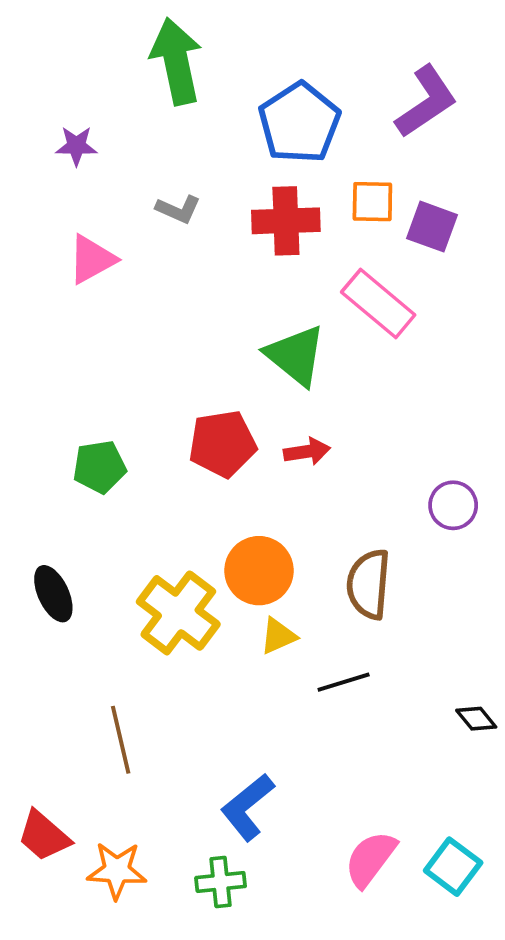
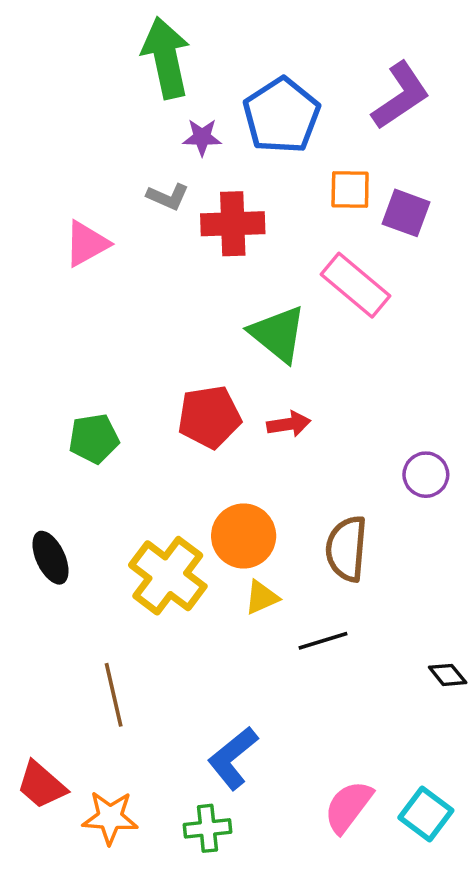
purple star: (76, 146) -> (202, 137), moved
red cross: (286, 221) -> (233, 224), moved

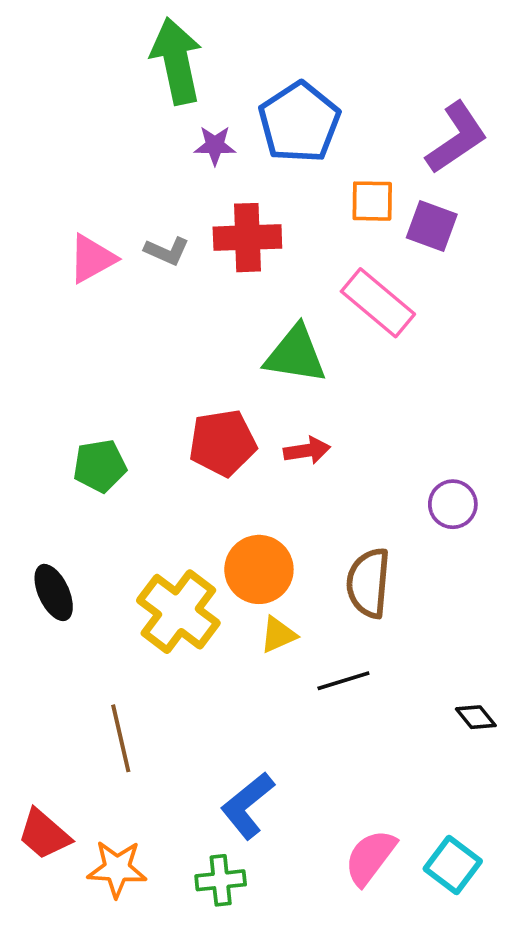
purple L-shape: (401, 96) -> (457, 138), moved
gray L-shape: (168, 197) -> (167, 251), moved
green triangle: (278, 334) -> (295, 355), turned -30

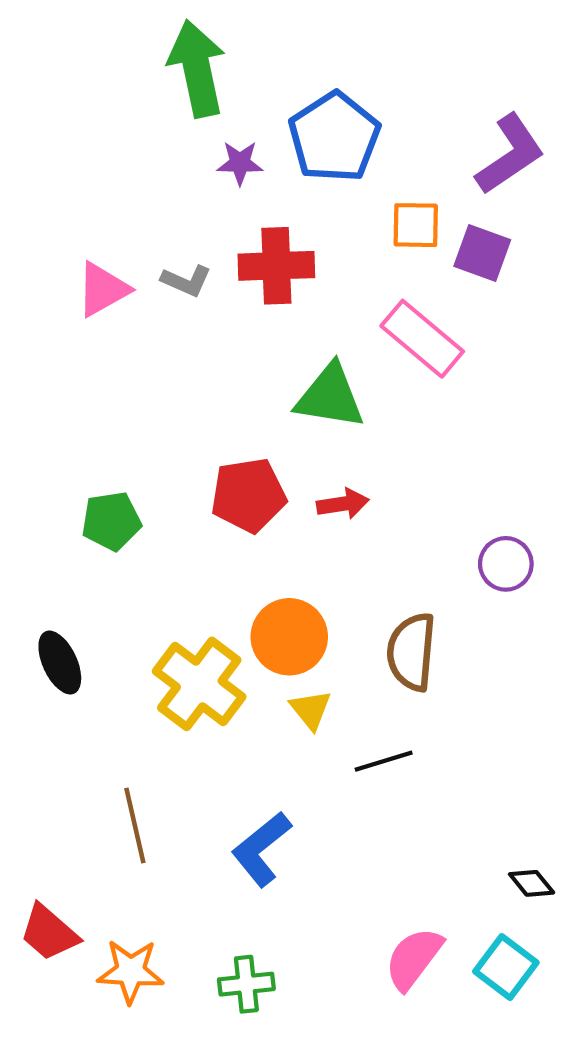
yellow triangle: (278, 635) -> (311, 710), turned -45
black diamond: (476, 717) -> (532, 883), moved
blue L-shape: (247, 805) -> (261, 849), moved

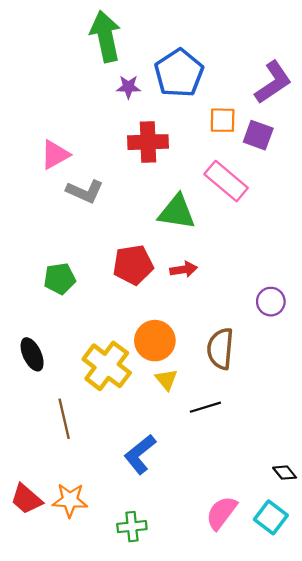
gray L-shape: (186, 281) -> (85, 191), moved, size x1.4
brown line: (135, 825) -> (64, 419), moved
orange star: (131, 971) -> (70, 500), moved

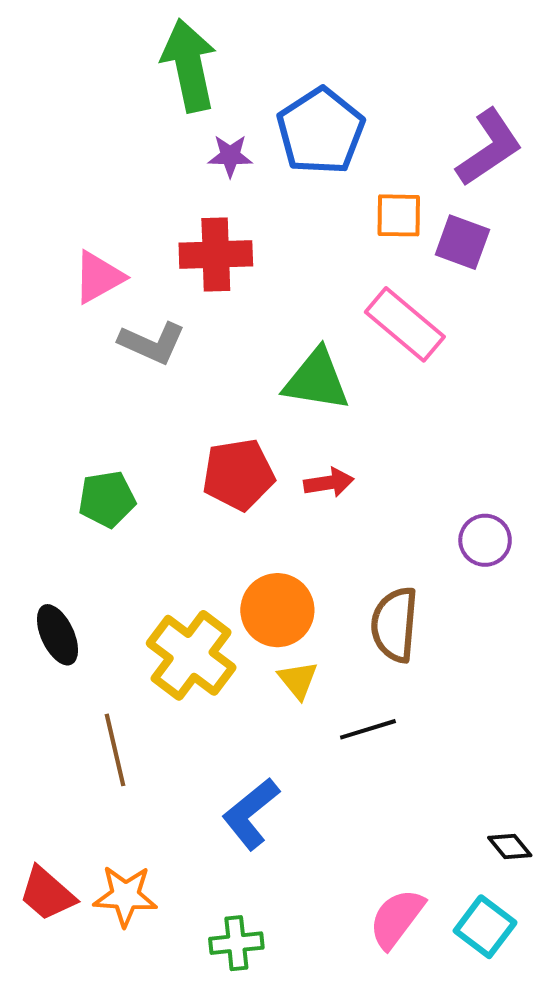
red cross: (148, 142) -> (216, 255), moved

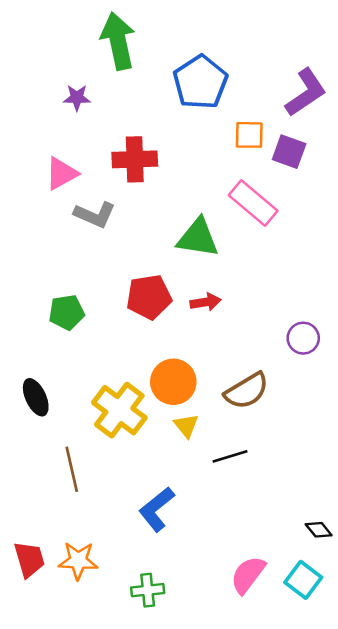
purple star: (230, 156) -> (77, 98), moved
brown semicircle: (395, 625) -> (247, 391), turned -126
red trapezoid: (47, 894) -> (29, 559), turned -147

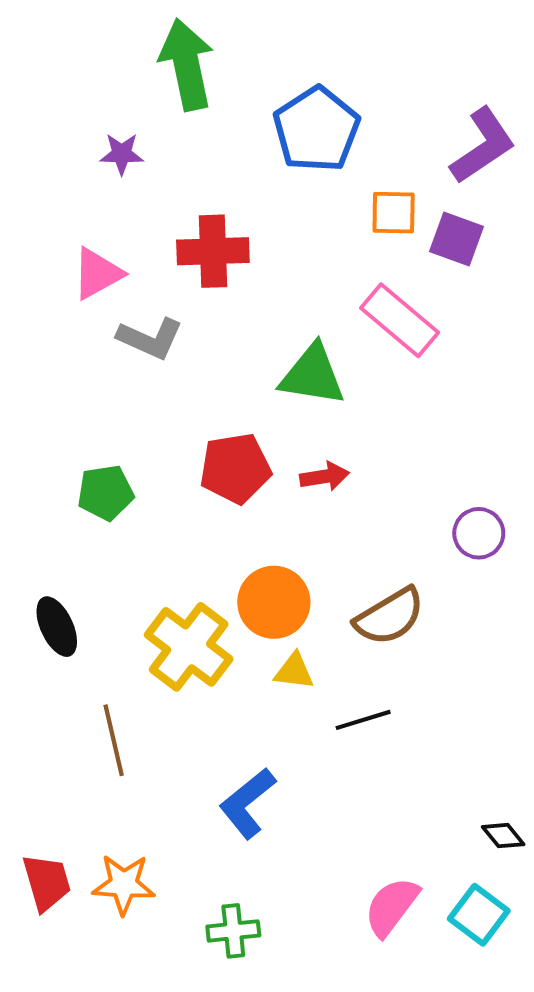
yellow triangle: (186, 426) -> (294, 671), turned -44

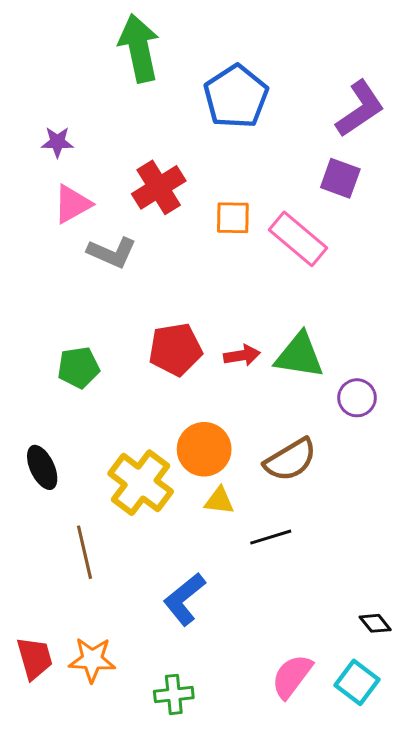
purple star: (122, 154) -> (57, 142), moved
orange square: (394, 213) -> (233, 218), moved
red cross: (213, 251) -> (159, 187), turned -30
green triangle: (312, 375) -> (299, 355), moved

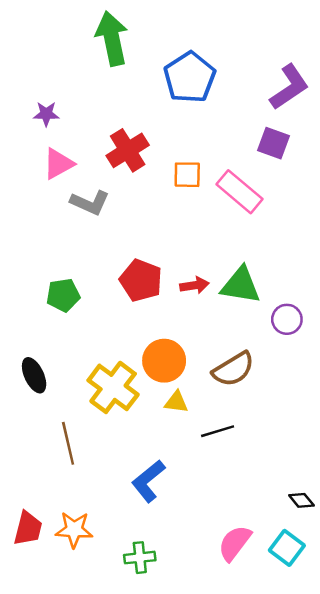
red pentagon: (175, 349) -> (141, 280), turned 30
red trapezoid: (35, 658) -> (28, 528), turned 30

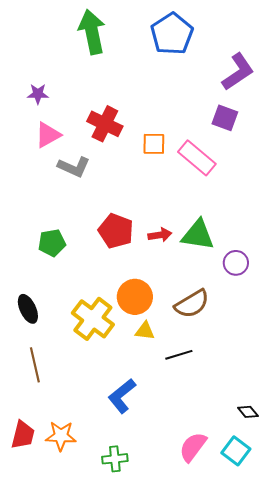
blue pentagon: (190, 77) -> (172, 34), moved
red cross: (128, 150) -> (105, 124), turned -32
brown line: (68, 443) -> (35, 365), moved

